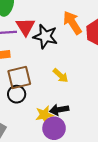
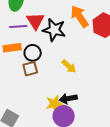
brown square: (19, 77) -> (30, 69), size x0.7
black circle: (17, 94) -> (33, 53), moved

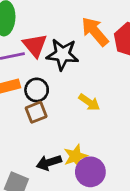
black arrow: (68, 99) -> (49, 163), moved

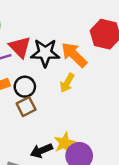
orange arrow: (95, 31) -> (74, 55), moved
yellow arrow: (89, 102) -> (67, 83), moved, turned 90

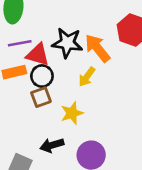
red triangle: (20, 47) -> (38, 55), moved, turned -35
yellow star: (65, 143) -> (72, 113), moved

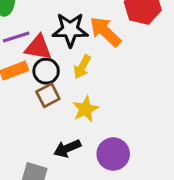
yellow arrow: (87, 77) -> (82, 67), moved

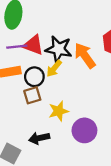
red triangle: (38, 47) -> (33, 45), moved
yellow arrow: (82, 67) -> (54, 68), moved
purple circle: (113, 154) -> (84, 130), moved

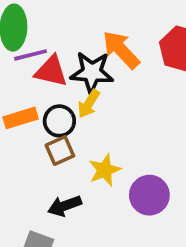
purple line: (17, 47) -> (31, 55), moved
orange arrow: (85, 56) -> (121, 50), moved
black arrow: (39, 138) -> (65, 206), moved

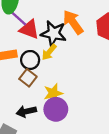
purple line: (31, 55) -> (18, 18), turned 48
brown square: (60, 150) -> (28, 78), turned -36
purple circle: (149, 195) -> (56, 109), moved

